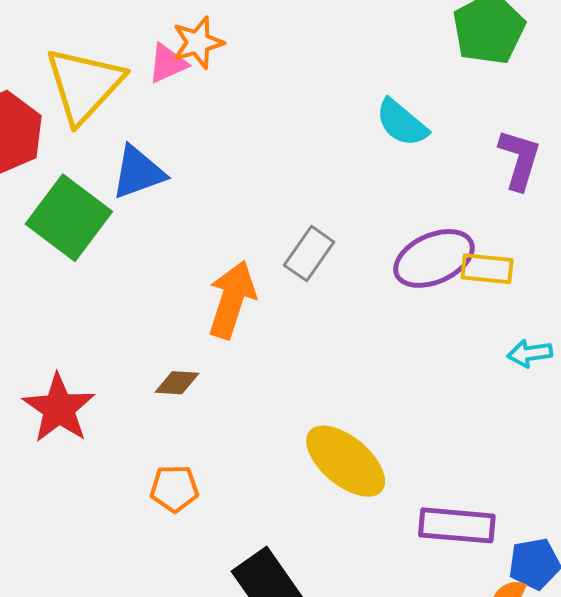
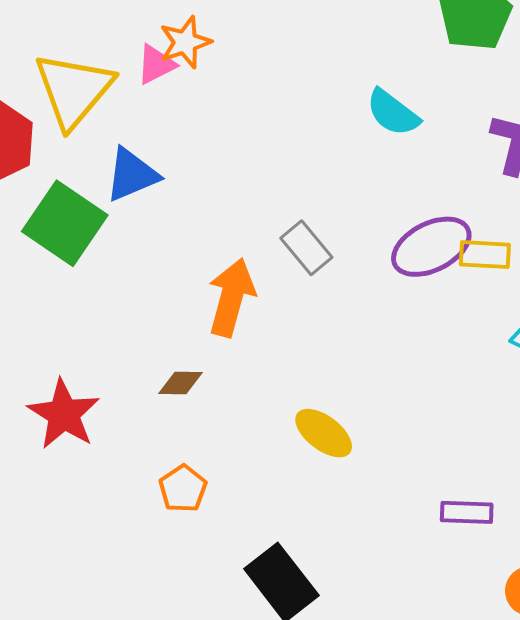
gray rectangle: (309, 254) -> (306, 248), turned -72
yellow ellipse: (346, 461) -> (324, 433), moved, size x0.7
orange pentagon: (174, 488) -> (183, 489), turned -30
purple rectangle: (457, 525) -> (467, 512), size x0.7

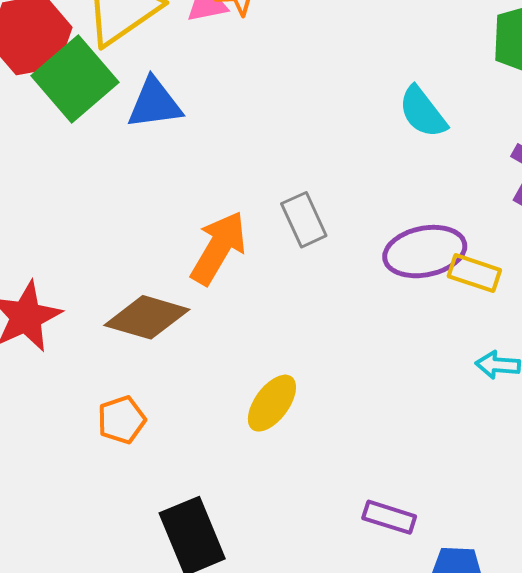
green square: (65, 223) -> (75, 79), moved
brown diamond: (181, 383) -> (147, 317), size x1.8
yellow ellipse: (324, 433) -> (272, 403), turned 74

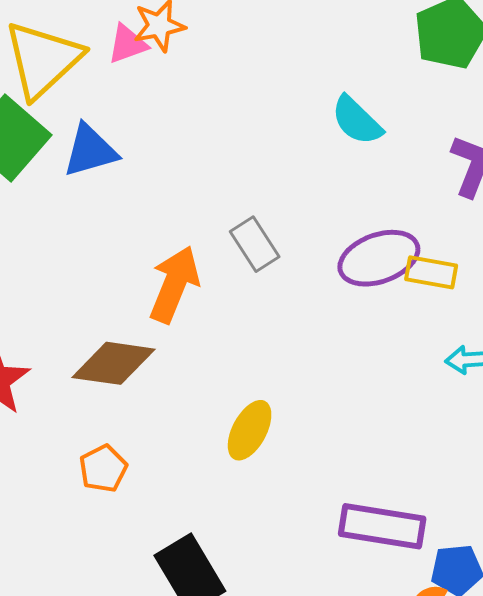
purple rectangle: (389, 517) -> (382, 526), size x1.6

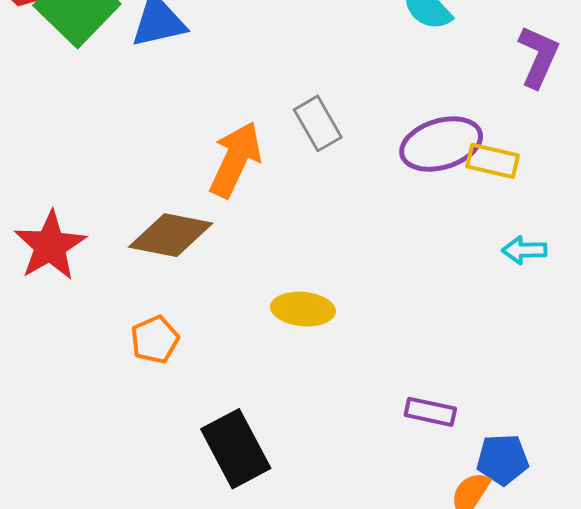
yellow ellipse: (250, 430) -> (303, 309), turned 64
purple rectangle: (382, 526) -> (430, 412), size x0.6

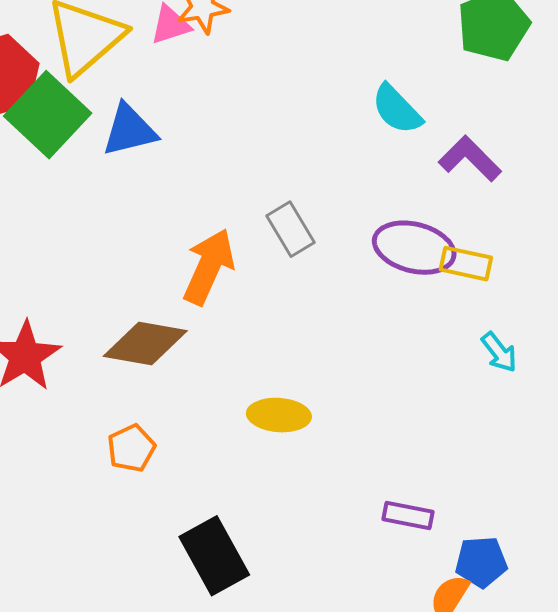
purple L-shape: (538, 57) -> (470, 159), moved, turned -68
purple ellipse: (441, 144) -> (414, 248), turned 32
cyan arrow: (524, 250) -> (499, 352), turned -126

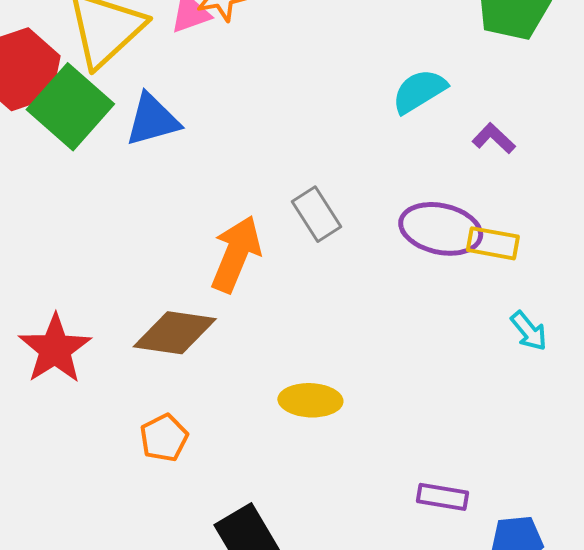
cyan semicircle: (397, 109) -> (419, 91), turned 104
purple L-shape: (470, 159) -> (494, 138), size x0.7

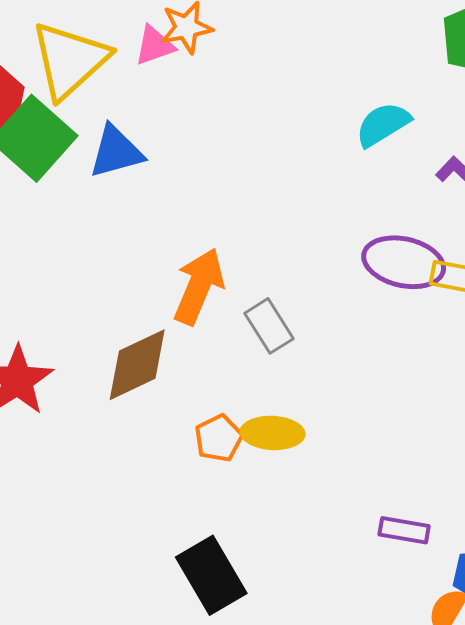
gray rectangle: (317, 214) -> (269, 326), moved
brown diamond: (175, 333) -> (137, 365), turned -34
orange pentagon: (164, 438) -> (219, 438), moved

